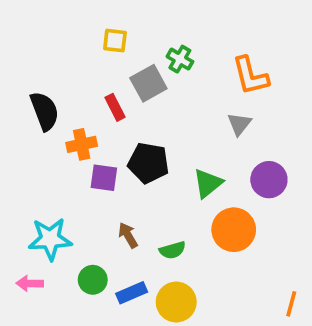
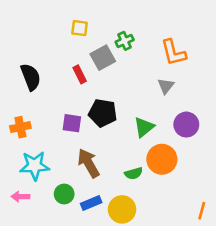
green cross: (180, 59) -> (125, 41), turned 36
orange cross: (82, 144) -> (20, 127), moved
brown arrow: (128, 235) -> (89, 163), size x1.6
green semicircle: (172, 250) -> (134, 173), moved

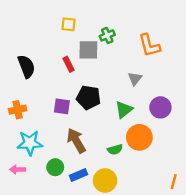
gray square: (103, 58) -> (88, 50), turned 30
gray triangle: (166, 86) -> (135, 79), moved

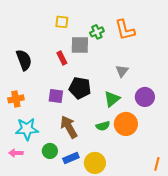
orange L-shape: (149, 45) -> (125, 30), moved
green semicircle: (115, 150) -> (103, 126), moved

